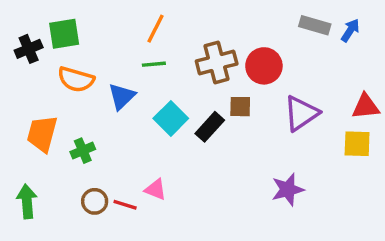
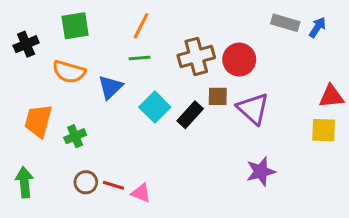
green square: (64, 34) -> (75, 26), moved
purple triangle: (301, 113) -> (253, 109), moved, turned -44
pink triangle: (156, 190) -> (141, 193), moved

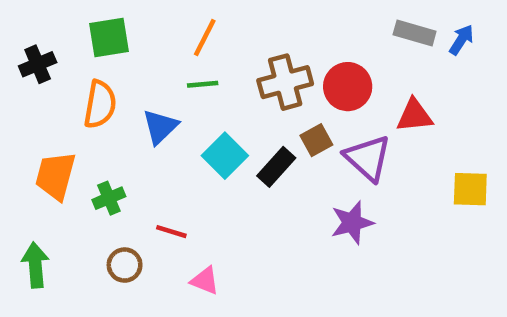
orange semicircle: (69, 72) -> (100, 104), turned -96
brown square: (218, 96) -> (316, 140), turned -30
red triangle: (331, 96) -> (415, 116), moved
purple star: (261, 172) -> (352, 223), moved
red line: (113, 185) -> (171, 232), moved

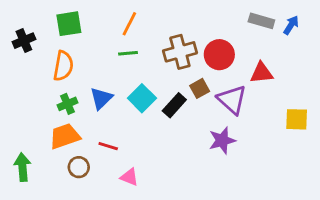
blue triangle: (160, 127) -> (101, 98), moved
orange trapezoid: (55, 176) -> (65, 136), moved, turned 56
green cross: (109, 198) -> (67, 104), moved

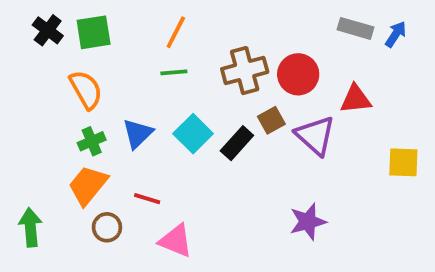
black cross: (24, 41) -> (48, 30), moved, turned -30
orange semicircle: (63, 66) -> (86, 90), turned -40
orange trapezoid: (65, 136) -> (88, 185), turned -32
purple star: (222, 140) -> (308, 222), moved
pink triangle: (129, 177) -> (176, 241), size x1.4

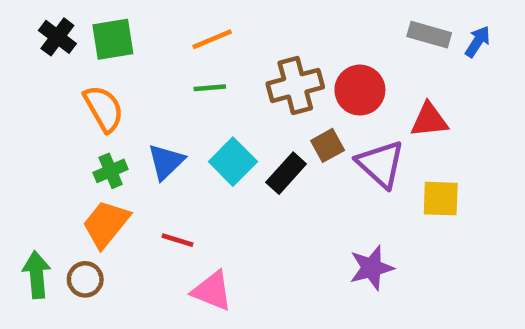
orange line: (176, 32) -> (212, 39), turned 40
yellow square: (403, 162) -> (441, 199), moved
brown circle: (107, 227) -> (85, 279), moved

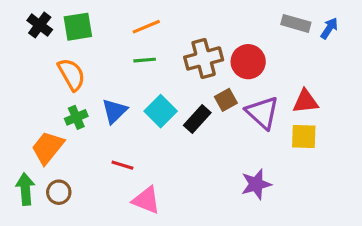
red triangle: (429, 120) -> (305, 101), moved
orange trapezoid: (106, 224) -> (48, 148), moved

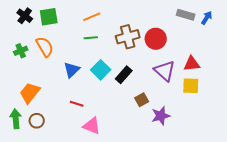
brown square: (226, 100) -> (142, 100), moved
green cross: (76, 117) -> (21, 51), moved

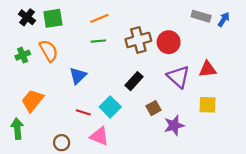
cyan square: (101, 70) -> (110, 107), moved
yellow square: (191, 86) -> (208, 105), moved
brown circle: (37, 121) -> (62, 143), moved

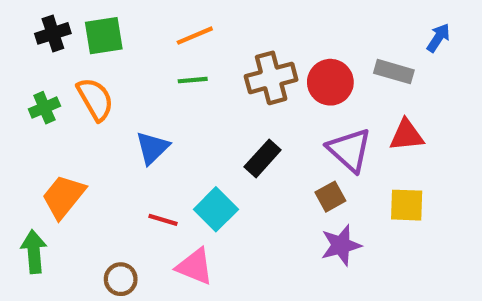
gray rectangle: (201, 16) -> (394, 72), moved
black cross: (27, 17) -> (53, 33), turned 35
brown square: (153, 108) -> (330, 197), moved

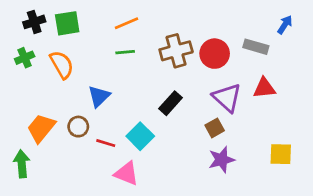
green cross: (44, 108) -> (25, 58), moved
yellow square: (407, 205) -> (281, 154), moved
brown circle: (121, 279) -> (78, 127), moved

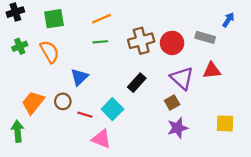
black cross: (34, 22) -> (15, 12), moved

